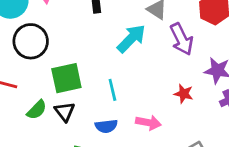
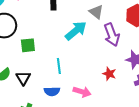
green square: (66, 78) -> (28, 45), moved, size x0.7

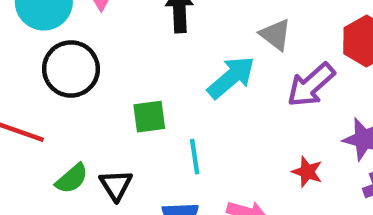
purple arrow: (112, 35) -> (311, 85), turned 70
green square: (28, 45) -> (149, 117), moved

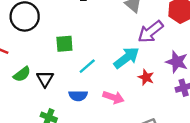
cyan arrow: (231, 77) -> (126, 58), moved
cyan line: (195, 157) -> (87, 66), turned 54

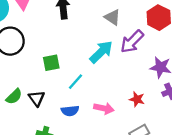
cyan arrow: (126, 58) -> (101, 52), moved
red star: (146, 77) -> (137, 99), moved

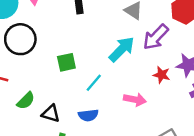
black triangle: (37, 98) -> (51, 114), moved, turned -36
red star: (137, 99) -> (162, 75), moved
pink arrow: (104, 108) -> (135, 100), moved

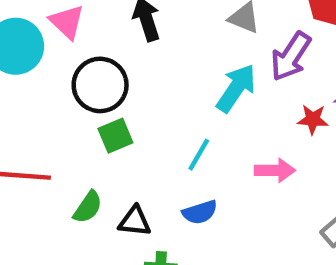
black circle: (20, 39) -> (100, 85), moved
green square: (66, 62) -> (115, 136), moved

